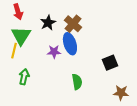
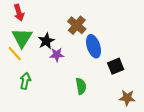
black star: (48, 23) -> (46, 41), moved
blue ellipse: (70, 44) -> (94, 46), moved
yellow line: (14, 51) -> (15, 54), turned -56

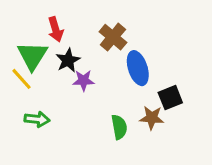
red arrow: (19, 13) -> (56, 29), moved
green arrow: (25, 81) -> (37, 119), turned 84
brown star: (127, 98) -> (152, 118), moved

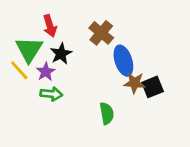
purple star: (83, 80) -> (46, 72), moved, turned -30
brown star: (152, 118) -> (135, 83), moved
green arrow: (37, 119) -> (51, 94), moved

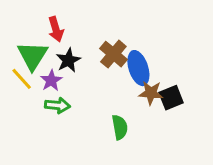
brown cross: (101, 33) -> (113, 54), moved

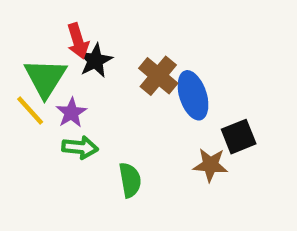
black star: (68, 60) -> (95, 61), moved
brown star: (151, 93) -> (210, 165), moved
green semicircle: (120, 127) -> (130, 180), moved

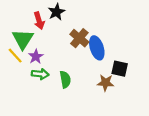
black star: (95, 61) -> (57, 12), moved
black square: (239, 137) -> (120, 69), turned 35
green semicircle: (130, 180) -> (65, 79), moved

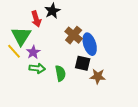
black square: (120, 69) -> (83, 63), moved

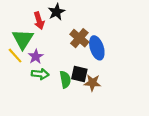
black square: (83, 63) -> (79, 74), moved
brown star: (98, 76) -> (92, 83), moved

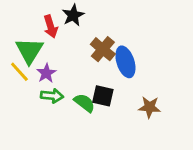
green semicircle: (65, 79) -> (84, 103), turned -42
brown star: (92, 83) -> (149, 107), moved

